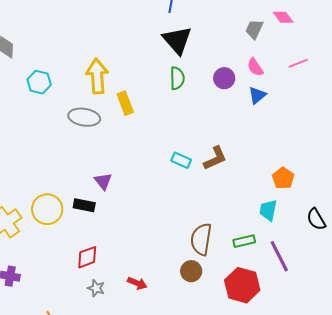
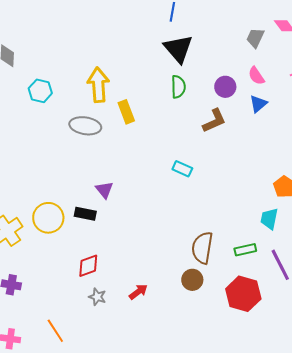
brown L-shape: (215, 158) -> (214, 121), moved
red arrow: (137, 283) -> (138, 292), turned -60

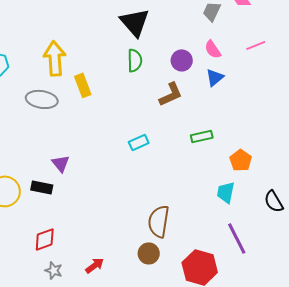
cyan rectangle: (182, 169) -> (139, 142), turned -48
green rectangle: (245, 250) -> (202, 136), moved

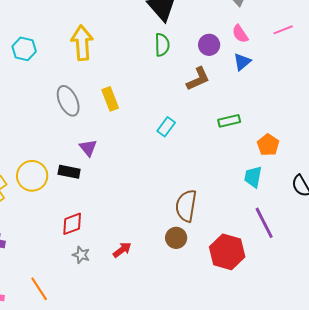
yellow rectangle: (83, 85) -> (110, 99), moved
gray ellipse: (42, 99) -> (68, 101), moved, turned 56
cyan rectangle: (139, 142) -> (166, 127), turned -30

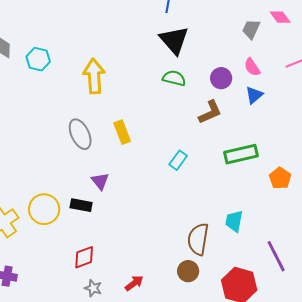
green semicircle: (162, 45) -> (174, 78), turned -75
cyan hexagon: (24, 49) -> (38, 59), moved
green rectangle: (229, 121) -> (241, 154), size x1.5
cyan trapezoid: (253, 177) -> (234, 221), moved

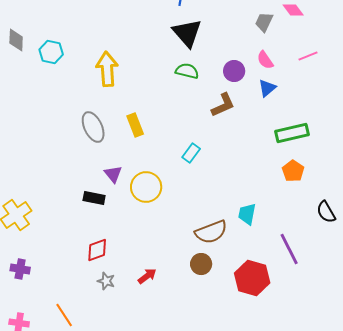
green rectangle: (241, 154) -> (292, 133), moved
yellow circle: (44, 209) -> (146, 187), moved
brown semicircle: (198, 239) -> (211, 232), turned -120

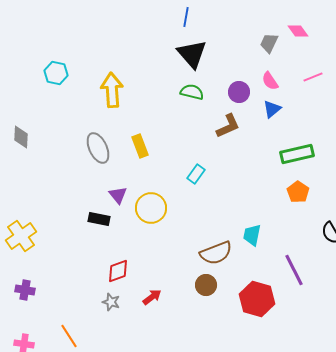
gray diamond: (16, 40) -> (21, 137), moved
red diamond: (97, 250) -> (118, 271), moved

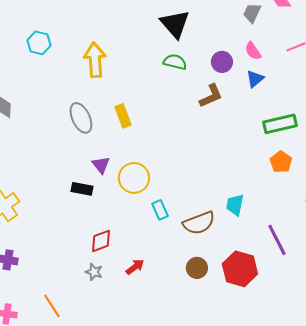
cyan rectangle: (196, 174) -> (160, 210), moved, turned -60
brown circle: (206, 285) -> (197, 268), moved

